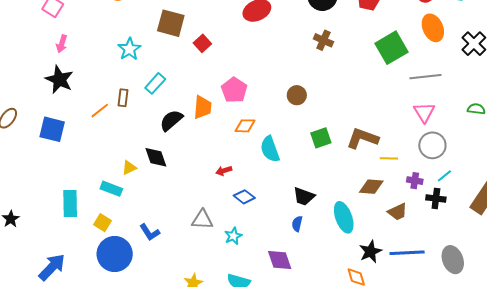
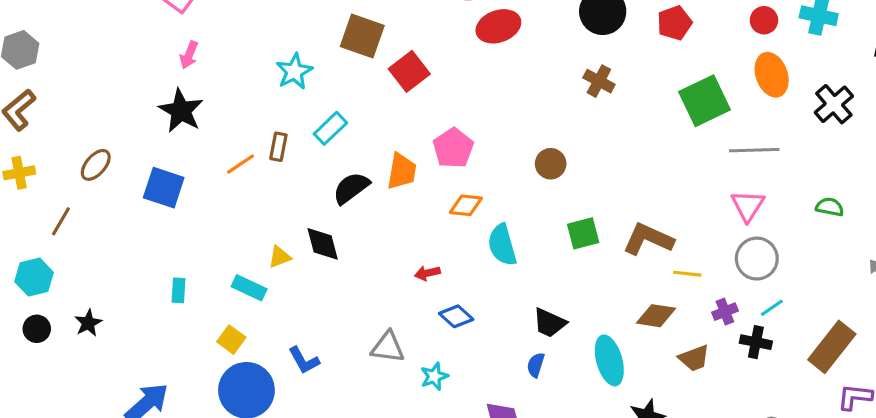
red square: (202, 43) -> (409, 71), size x1.4
purple cross: (415, 181) -> (725, 312), turned -35
cyan rectangle: (70, 203) -> (178, 290), moved, size x0.6

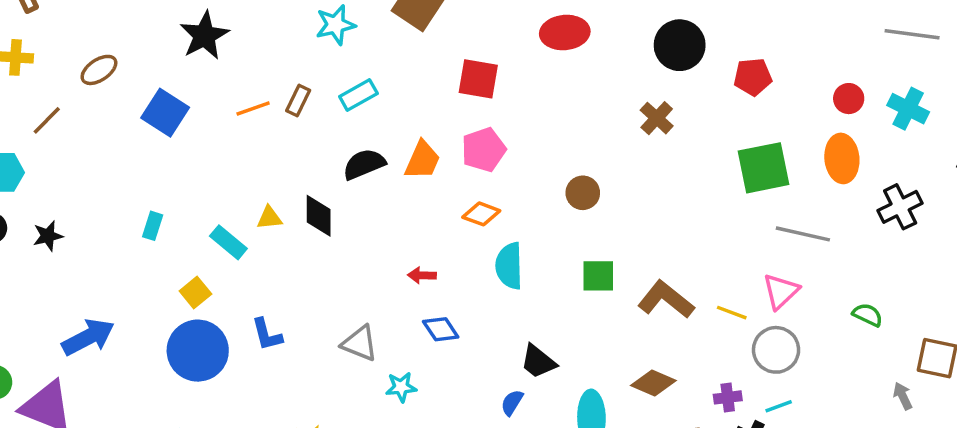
red square: (409, 71) -> (478, 79), moved, turned 33
yellow line: (687, 274) -> (732, 313), moved

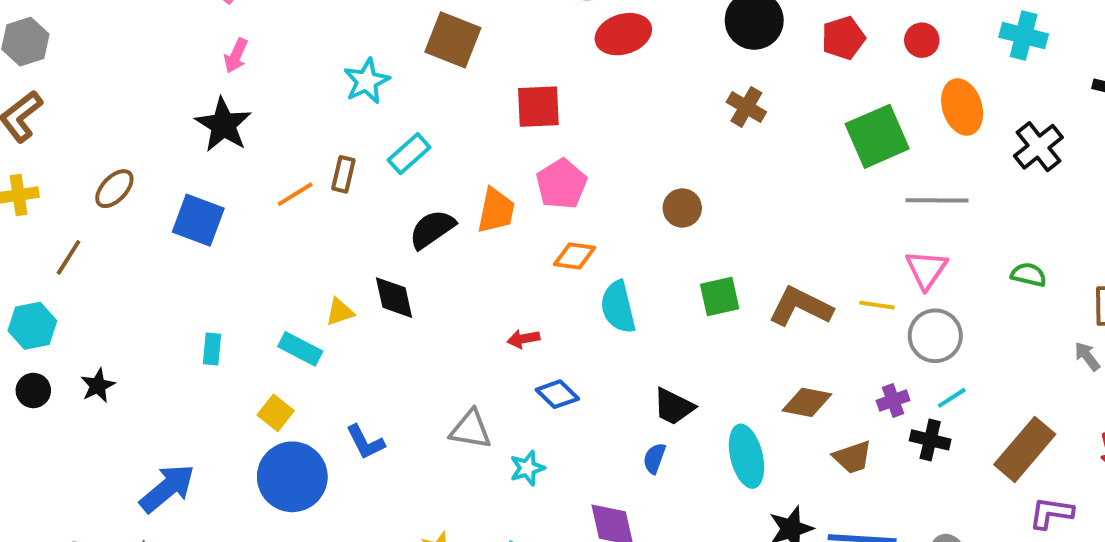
red circle: (849, 99) -> (922, 40), moved

